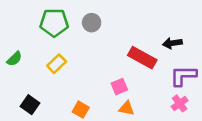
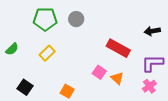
black arrow: (172, 43) -> (152, 31), moved
pink square: (119, 87) -> (99, 72), turned -32
orange triangle: (127, 108) -> (117, 78), moved, turned 32

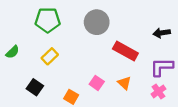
gray circle: (76, 19) -> (97, 22), moved, size x1.5
pink square: (99, 72) -> (97, 83), moved
black square: (25, 87) -> (35, 87), moved

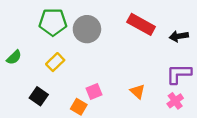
gray circle: (97, 22) -> (87, 29), moved
red rectangle: (125, 51) -> (141, 24), moved
pink square: (97, 83) -> (94, 91), moved, turned 32

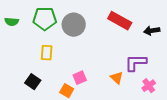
green semicircle: (14, 57) -> (12, 22), moved, turned 48
yellow rectangle: (55, 62) -> (47, 53), turned -42
purple L-shape: (179, 74) -> (136, 63), moved

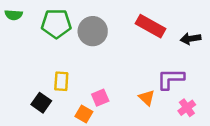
green semicircle: (12, 22) -> (14, 15), moved
yellow rectangle: (47, 53) -> (61, 81), moved

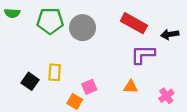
purple L-shape: (171, 79) -> (143, 54), moved
orange triangle: (147, 98) -> (131, 87), turned -40
black square: (41, 103) -> (30, 81), moved

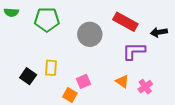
gray circle: (83, 28) -> (90, 34), moved
orange triangle: (131, 87) -> (122, 81), turned 32
pink cross: (166, 96) -> (145, 87), moved

